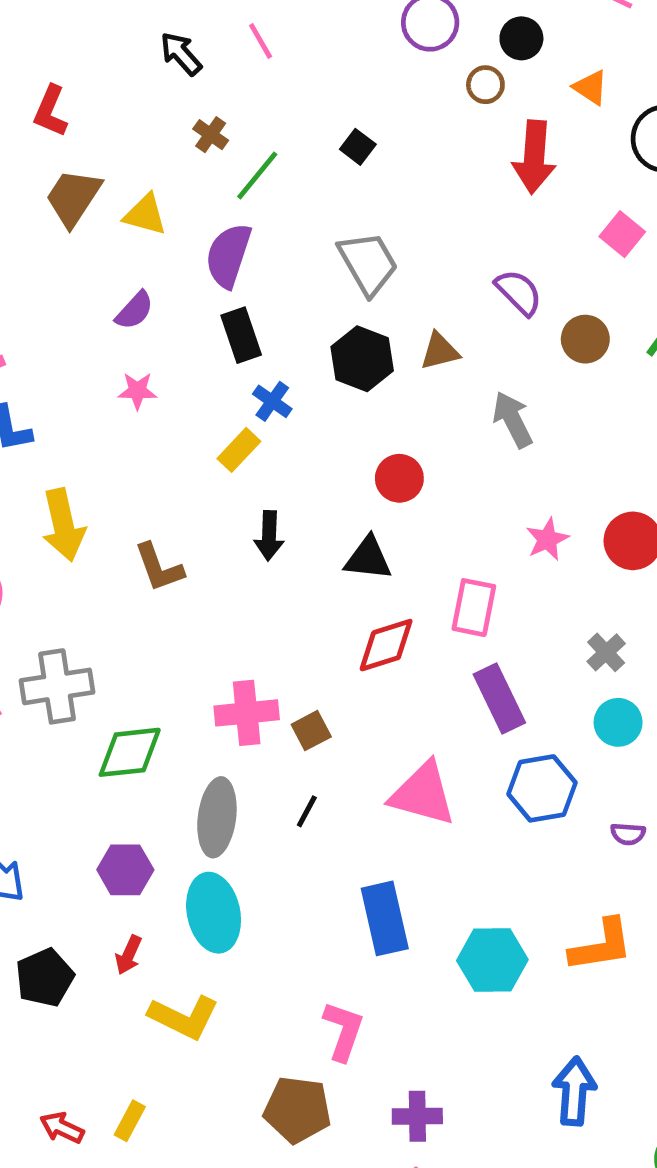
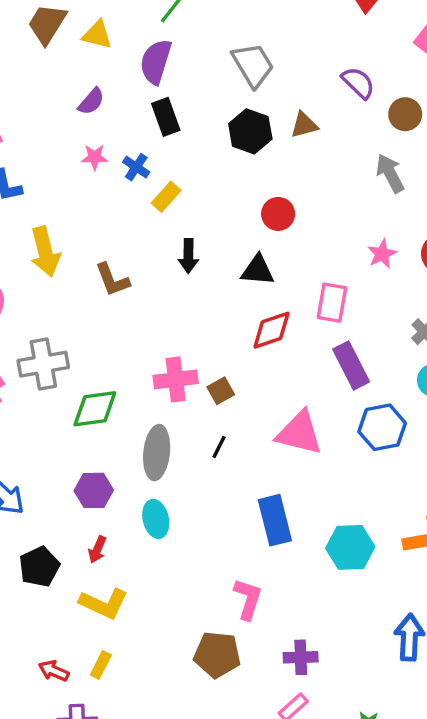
blue cross: (272, 401) -> (136, 167), moved
gray arrow: (513, 420) -> (390, 173), moved
cyan ellipse: (214, 913) -> (156, 519), size x0.7
yellow L-shape: (184, 1017) -> (104, 603), moved

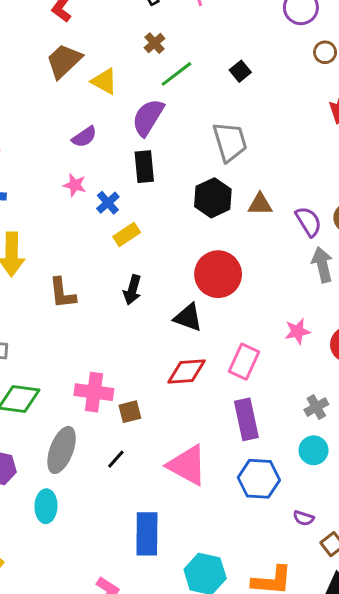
purple semicircle: (358, 83) -> (308, 222), moved
red circle: (278, 214) -> (218, 274), size x1.6

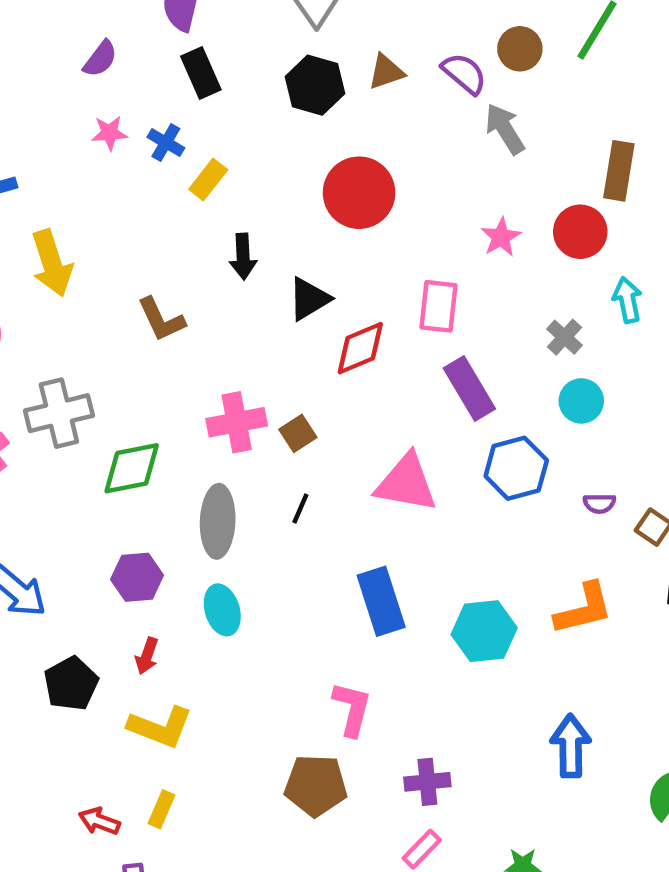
brown L-shape: (62, 293) -> (161, 319), moved
black triangle: (188, 317) -> (309, 299), moved, turned -32

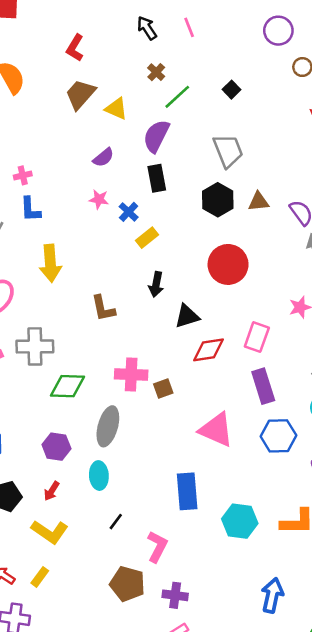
black line: (300, 509) -> (116, 522), moved
purple cross: (427, 782) -> (175, 595), moved

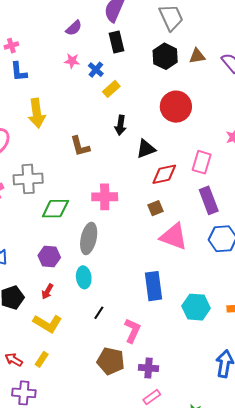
brown square: (163, 389) -> (155, 208), moved

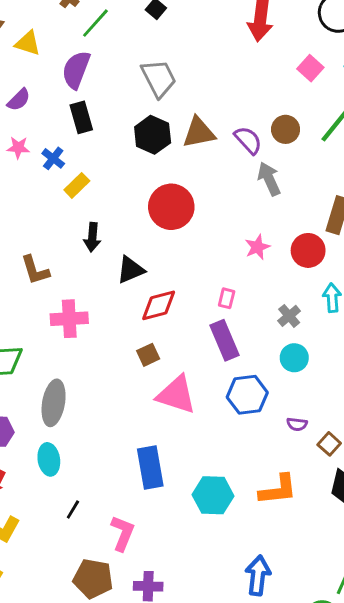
brown triangle: (197, 56) -> (199, 132), size x1.4
pink rectangle: (202, 162) -> (227, 298), moved, size x0.6
pink cross: (105, 197) -> (69, 319), moved

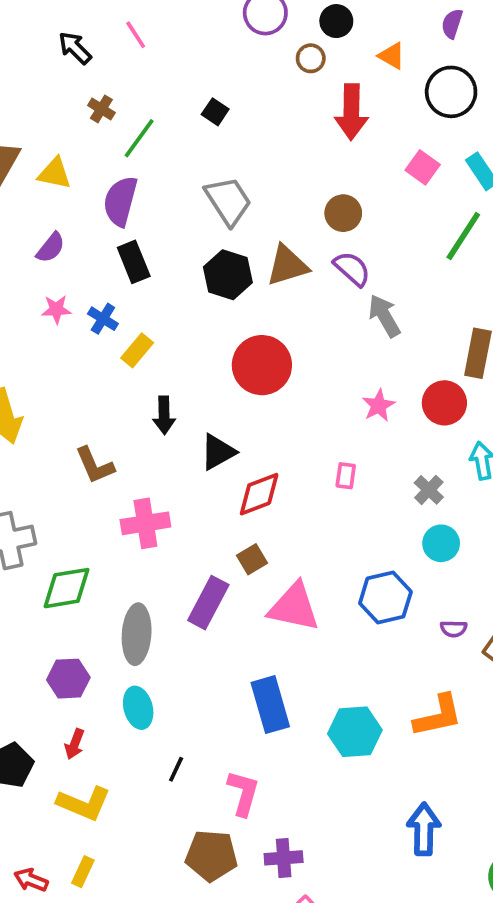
brown circle: (286, 129) -> (343, 213), moved
purple rectangle: (224, 340) -> (208, 603), moved, turned 57

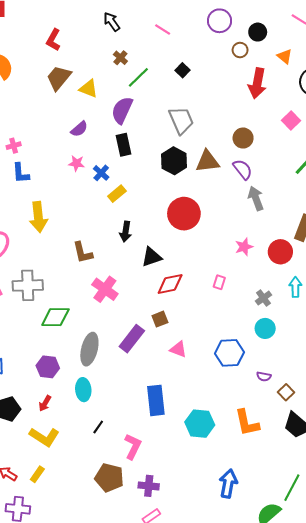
pink line: (136, 35) -> (163, 29), moved, turned -35
pink cross: (145, 523) -> (105, 289), turned 35
pink triangle: (294, 607) -> (178, 349), size x0.6
orange L-shape: (438, 716) -> (247, 423), turned 80

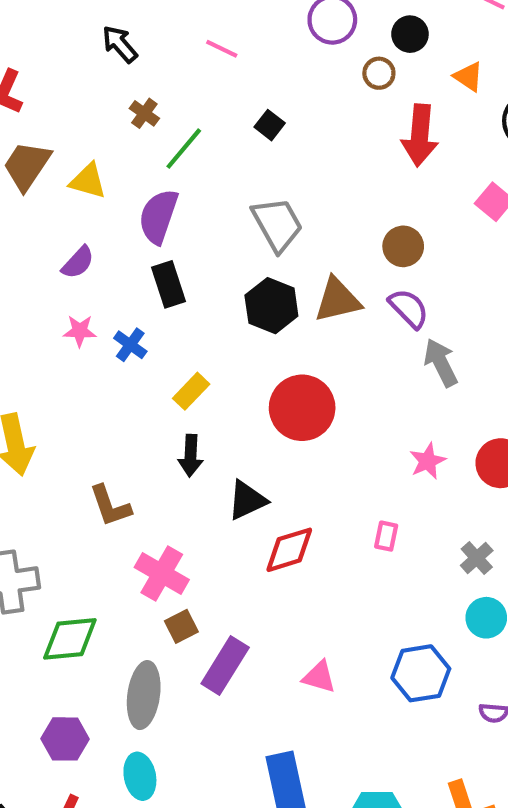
yellow rectangle: (117, 194) -> (191, 391), moved
brown square: (160, 319) -> (181, 626), moved

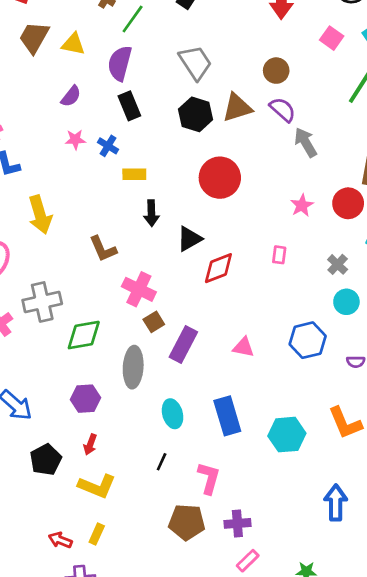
yellow rectangle: (191, 391) -> (134, 174), moved, turned 50
cyan ellipse: (140, 776) -> (173, 414), moved

